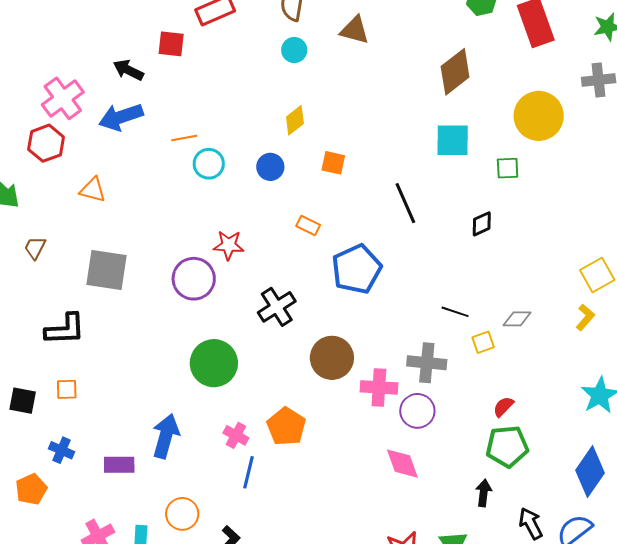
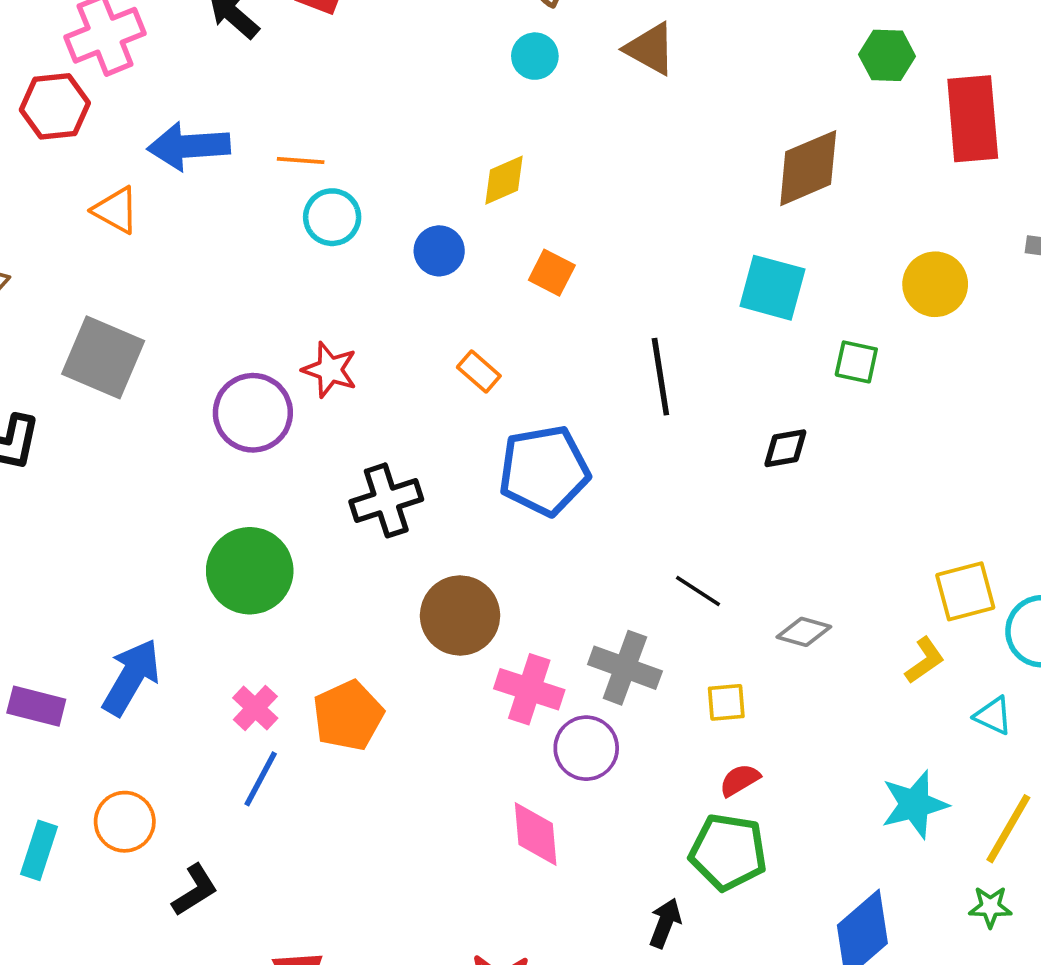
yellow circle: (539, 116) -> (935, 284), size x0.7
blue arrow: (121, 117) -> (189, 146), moved
yellow square: (483, 342) -> (726, 702), moved

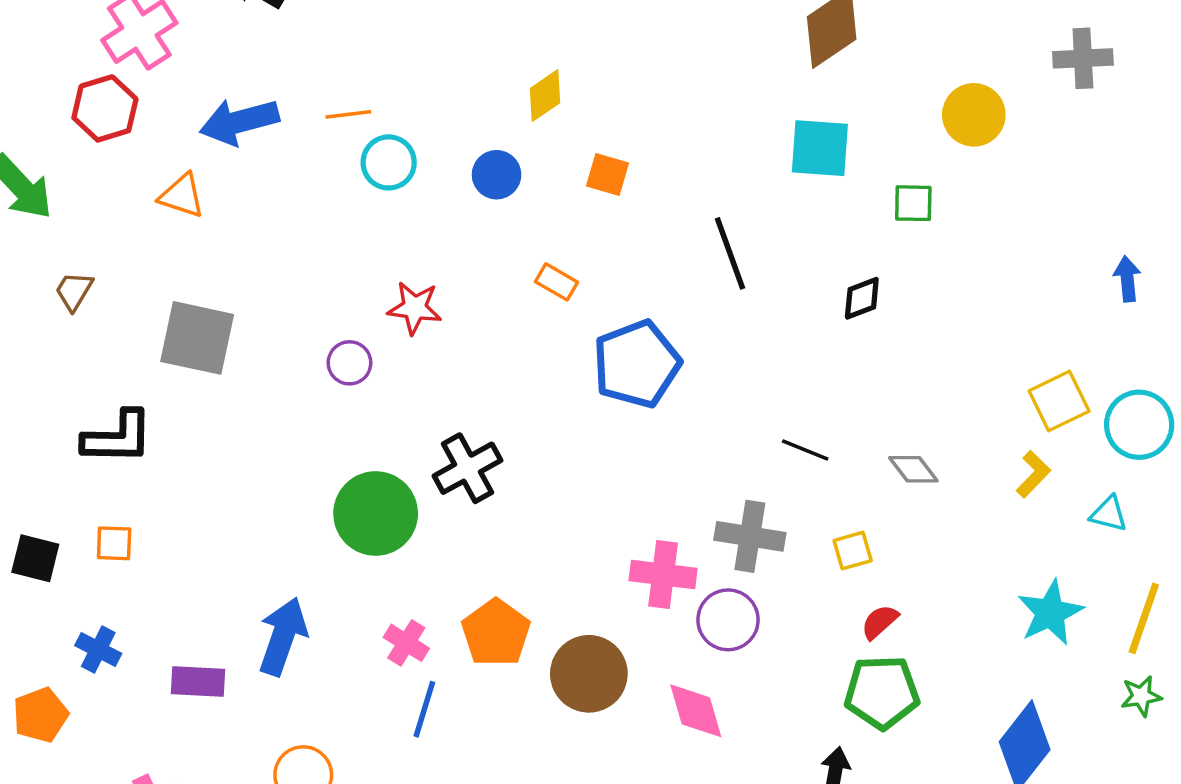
purple circle: (253, 413) -> (349, 363), size x0.6
black cross: (386, 500) -> (468, 468), moved
brown circle: (460, 615) -> (589, 674), moved
gray diamond: (804, 632) -> (913, 469), turned 48

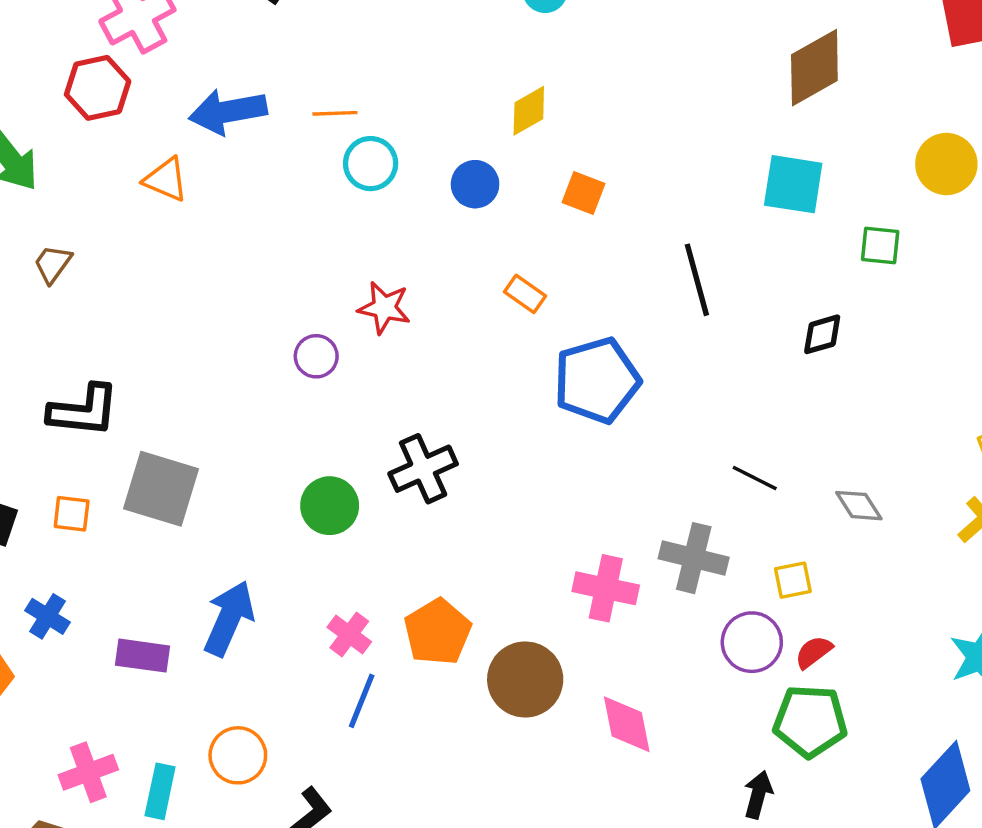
gray square: (197, 338) -> (161, 489), moved
green circle: (376, 513) -> (330, 506), size x0.7
purple circle: (728, 620) -> (752, 642), moved

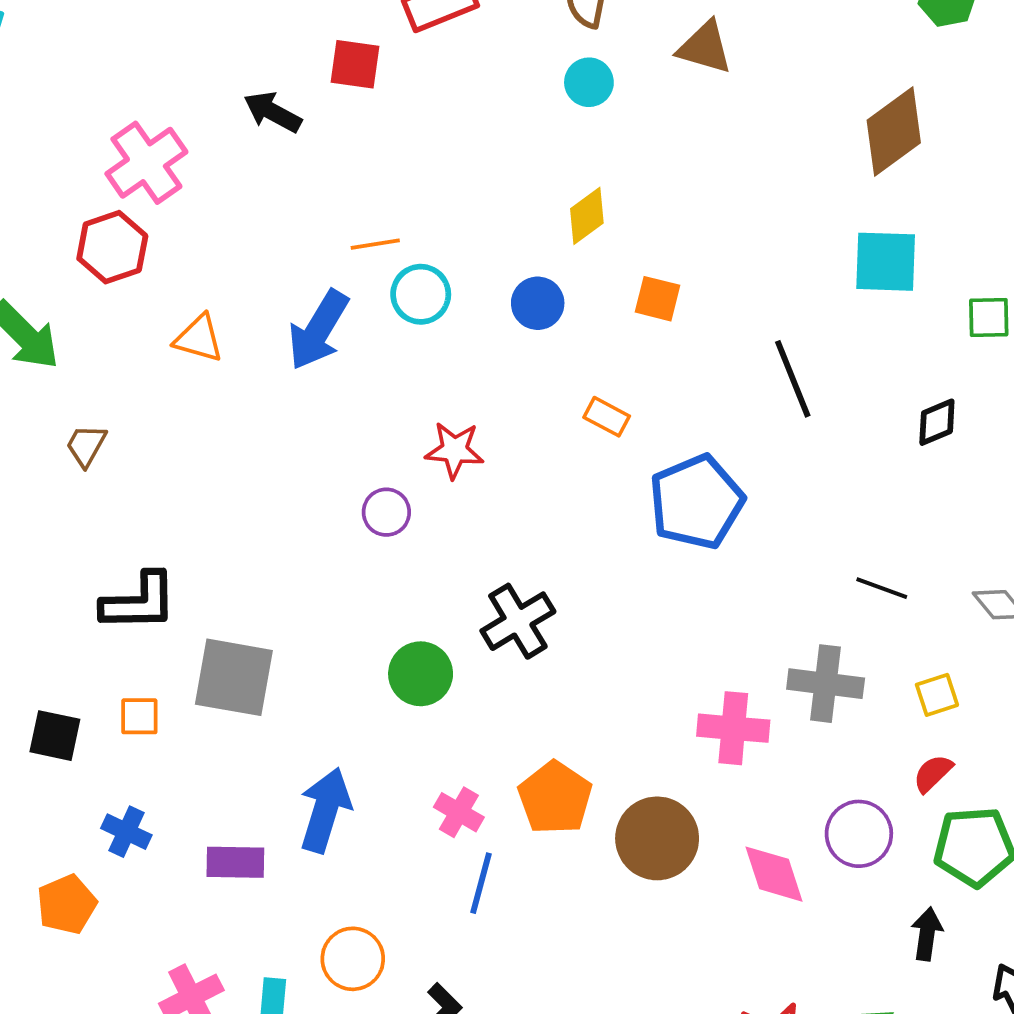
blue arrow: (228, 112) -> (318, 330), moved, turned -42
purple circle: (752, 642) -> (859, 834), moved
red semicircle: (814, 652) -> (933, 773), moved

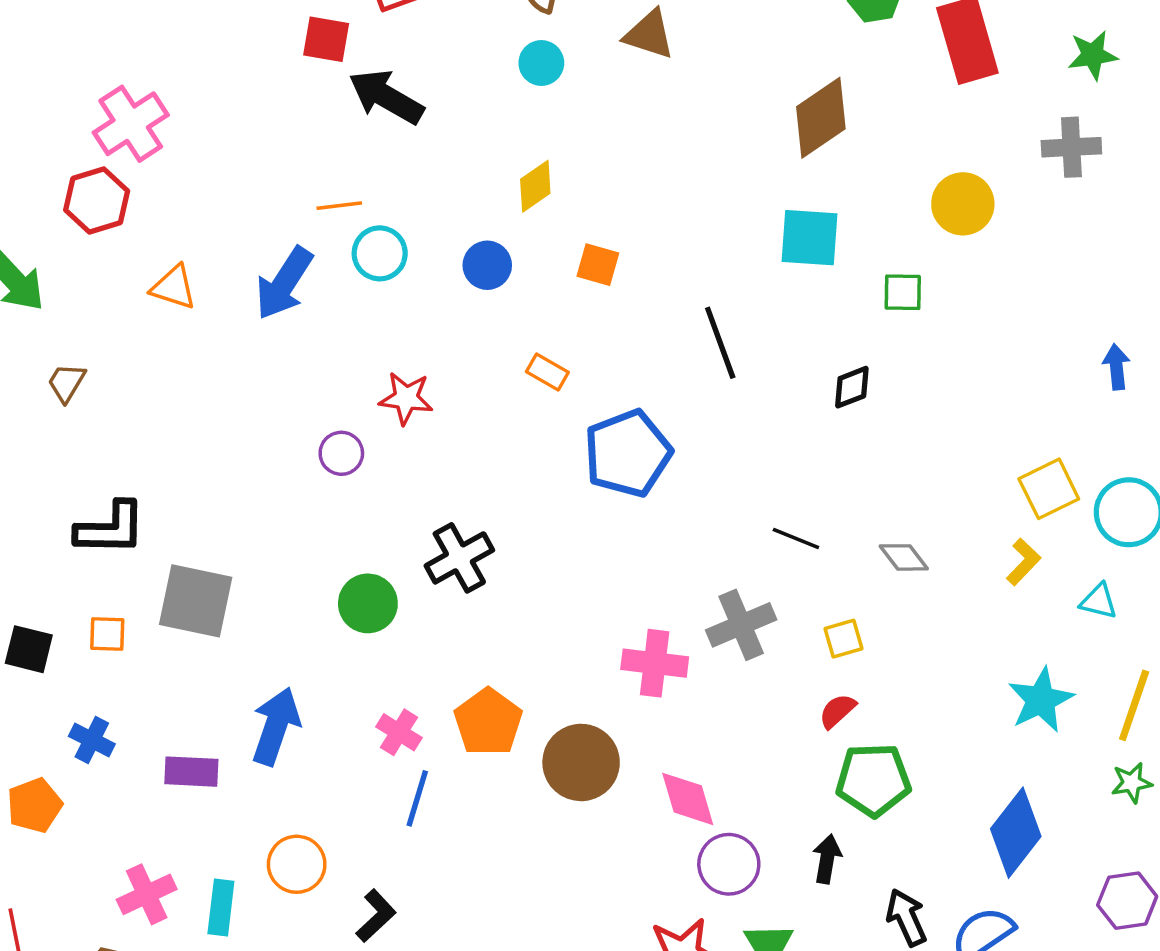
black arrow: (273, 112) -> (386, 97), moved, size x1.4
gray cross: (826, 684) -> (741, 625), turned -32
purple circle: (859, 834) -> (729, 864), moved

